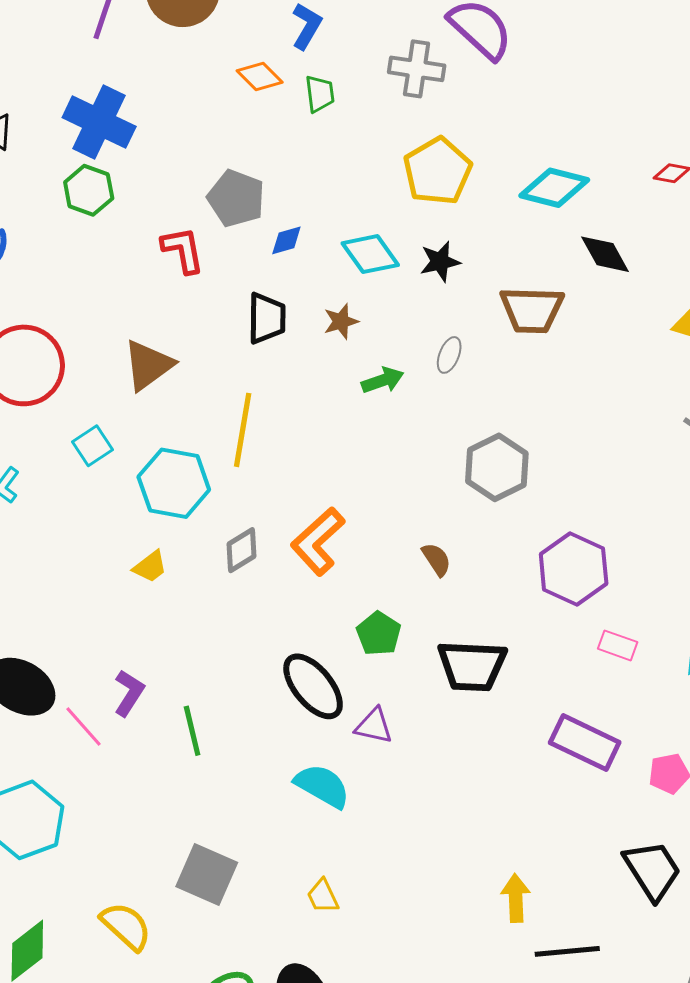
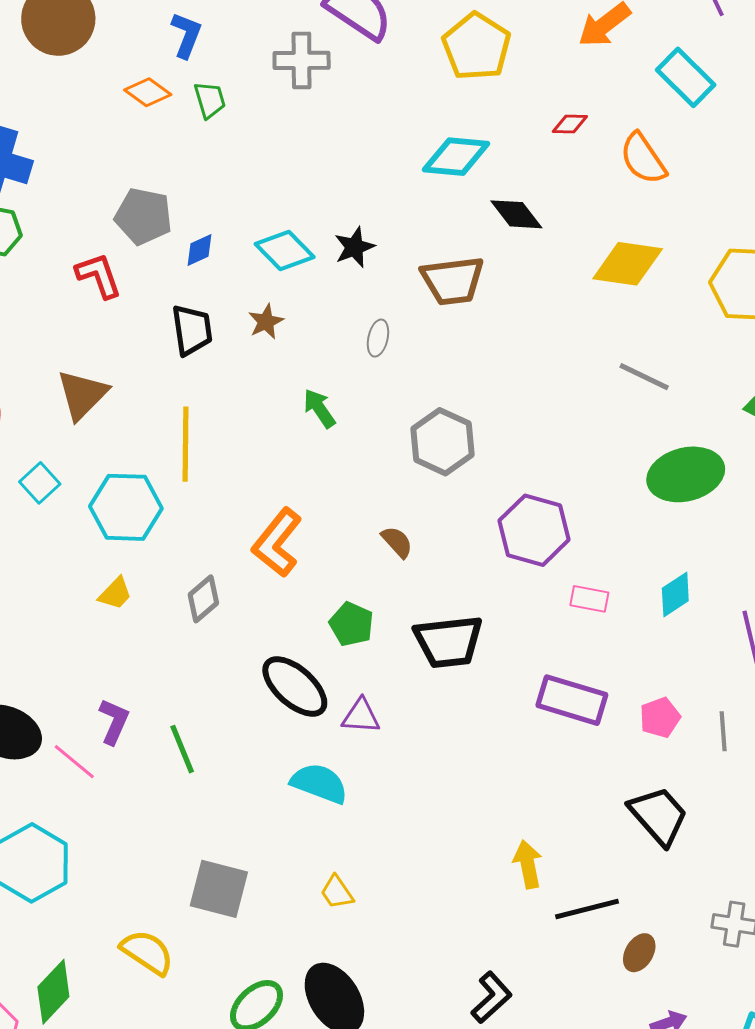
yellow pentagon: (437, 171) -> (476, 47), moved
green arrow: (383, 380) -> (319, 408), moved, turned -96
gray diamond: (242, 550) -> (203, 599), moved

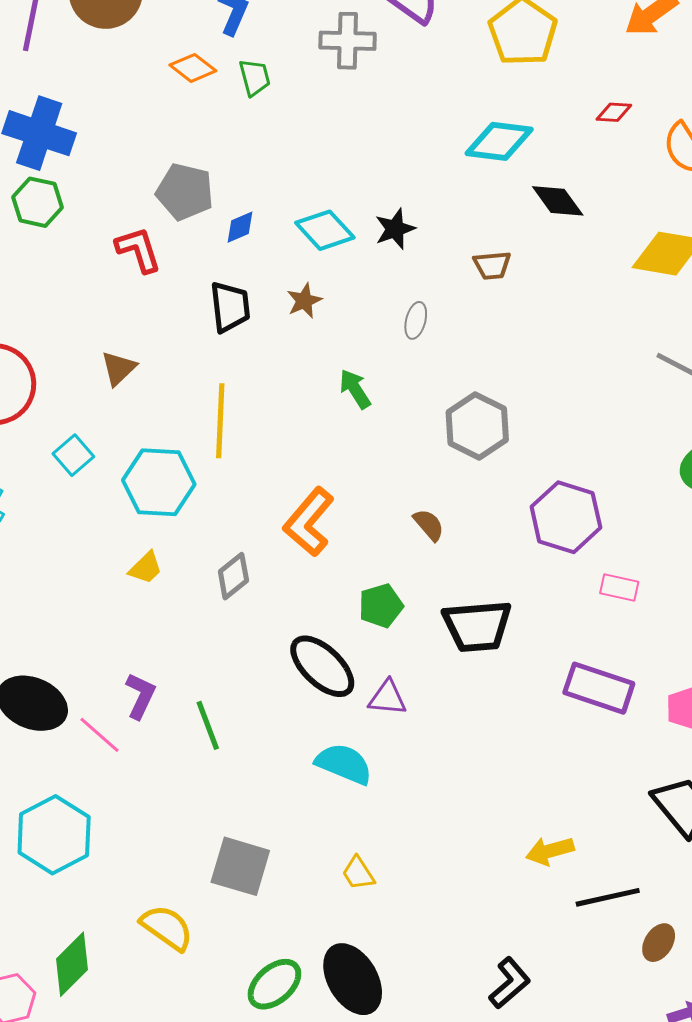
brown trapezoid: (453, 281) -> (492, 265), size x0.6
brown triangle: (82, 395) -> (118, 368), size x0.7
green pentagon: (351, 624) -> (381, 606), turned 30
yellow arrow: (528, 864) -> (550, 851), turned -96

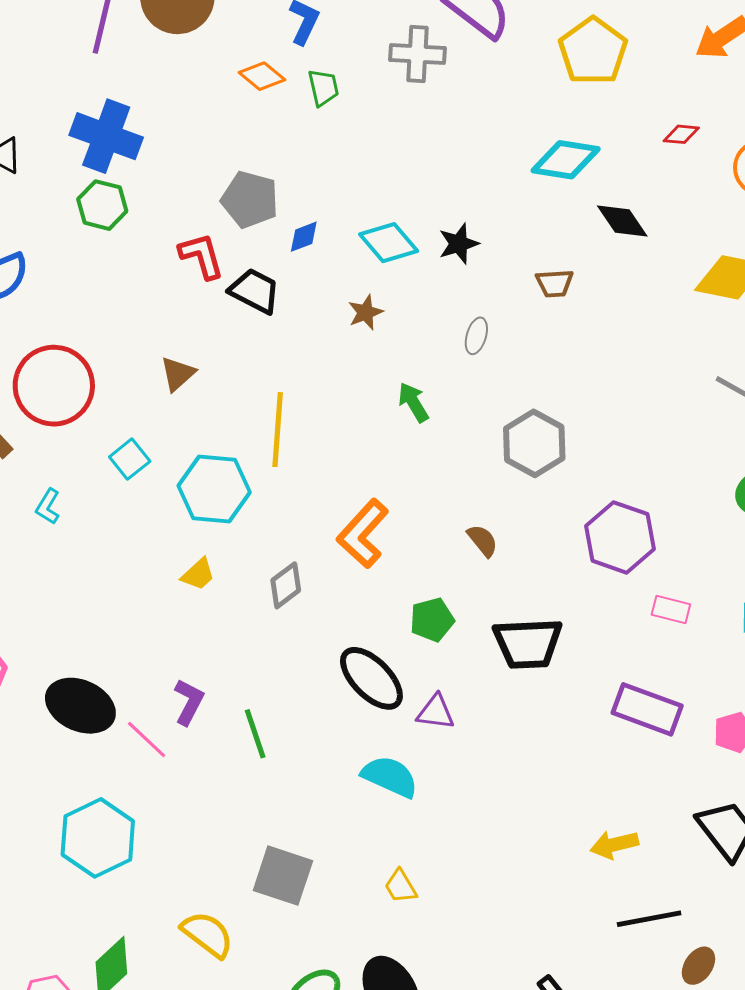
black trapezoid: (230, 307) -> (255, 291), moved, turned -58
yellow arrow: (550, 851) -> (614, 845), moved

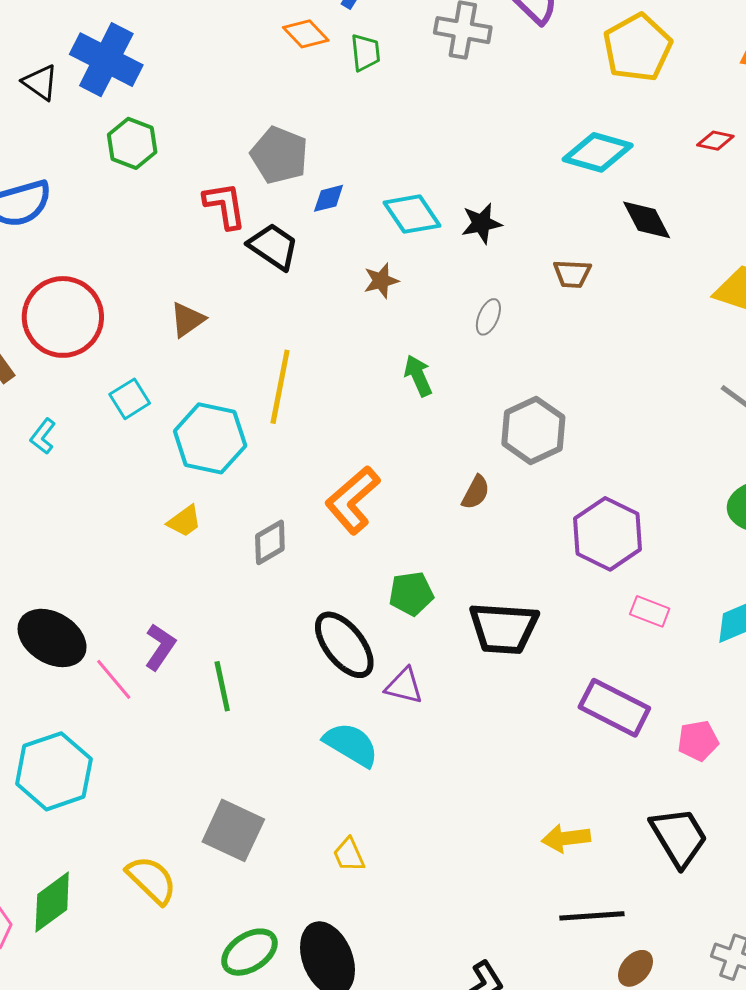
blue cross: (106, 136) -> (106, 60), moved
brown semicircle: (483, 541) -> (476, 492), moved, turned 60

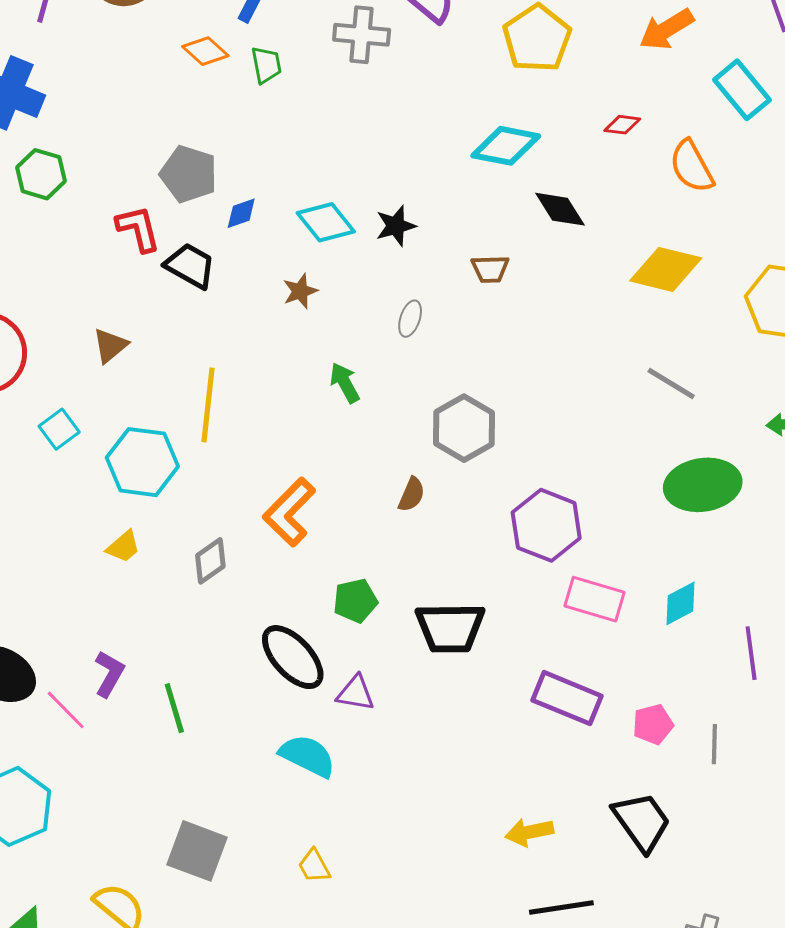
pink rectangle: (650, 611) -> (594, 599), size x1.5

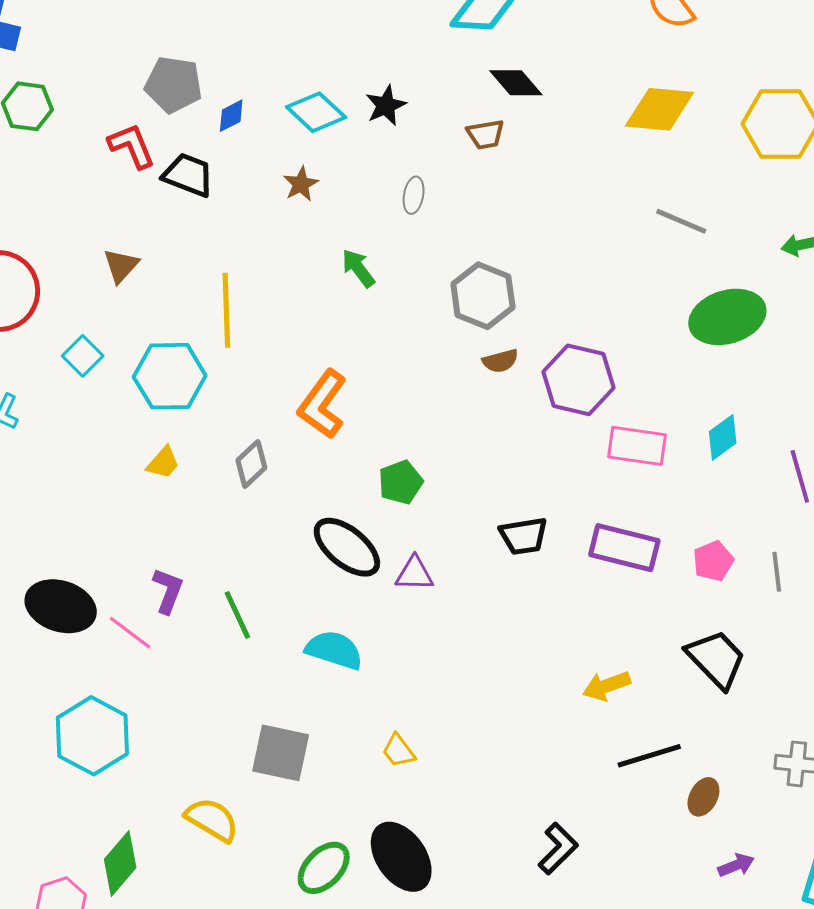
black diamond: (560, 209) -> (516, 83), moved
brown semicircle: (412, 495) -> (500, 361), moved, turned 60
black trapezoid: (450, 628) -> (524, 536), moved, size x0.7
cyan semicircle: (307, 756) -> (334, 650), moved

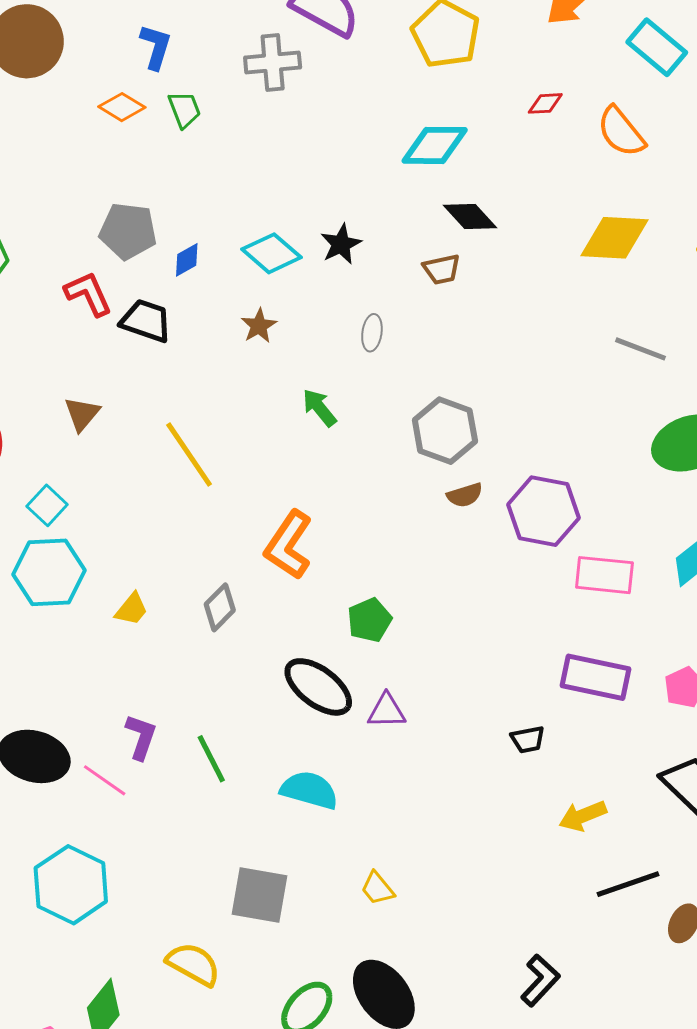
yellow line: (226, 310) -> (189, 454), turned -30
cyan hexagon: (170, 376) -> (49, 572), moved
black trapezoid: (524, 536) -> (528, 739), moved, size x0.7

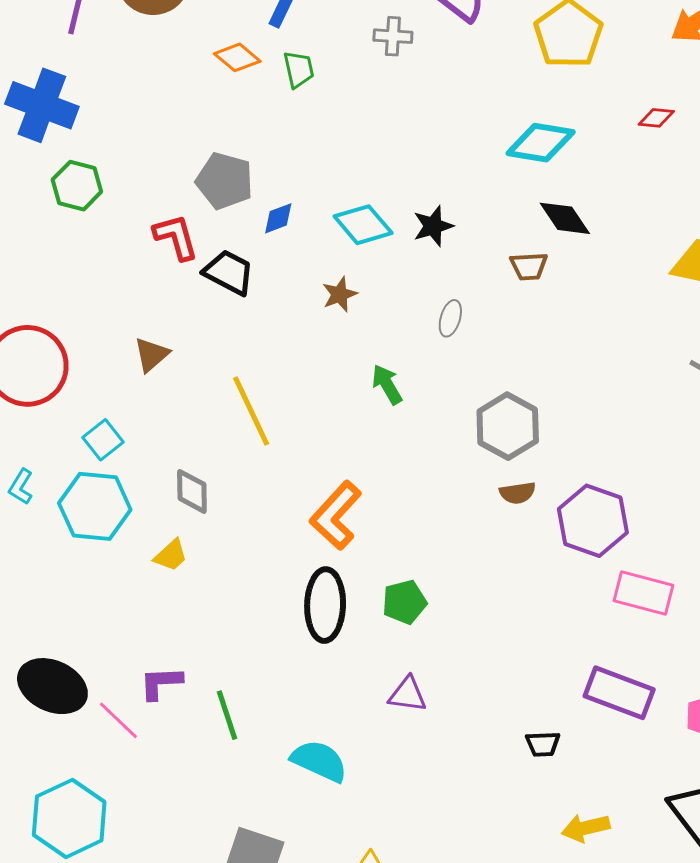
gray cross: (273, 63) -> (393, 36), size x0.7
gray diamond: (220, 607) -> (192, 491), moved, turned -54
black ellipse: (318, 687) -> (325, 605), moved, turned 46
purple L-shape: (141, 737) -> (161, 683), turned -120

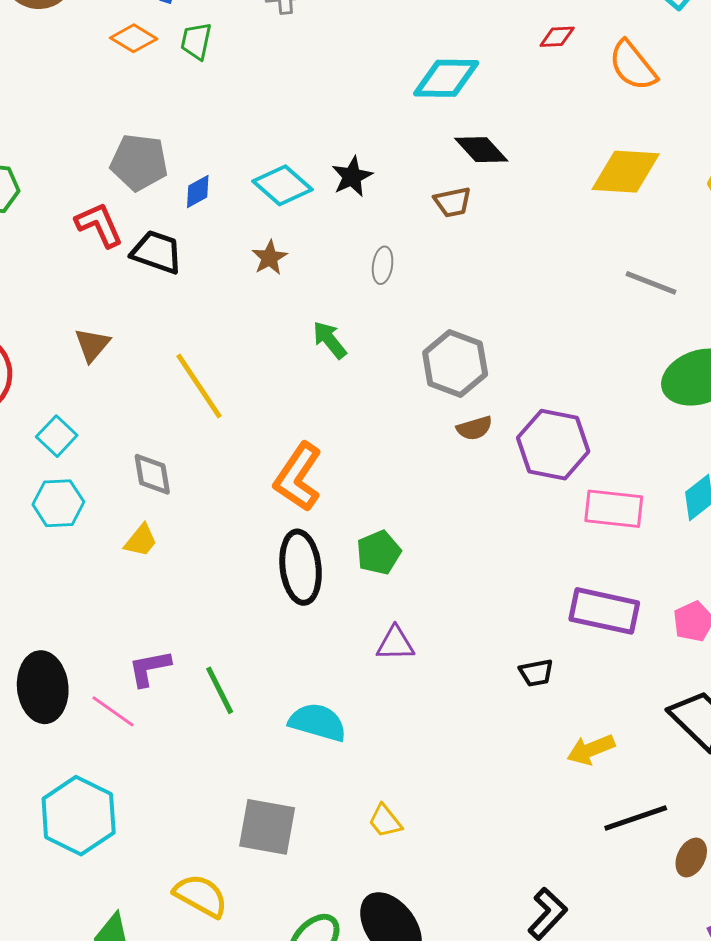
green trapezoid: (299, 69) -> (196, 41), turned -147
cyan hexagon: (95, 506) -> (58, 503), size x0.7
black ellipse: (52, 686) -> (43, 687), turned 68

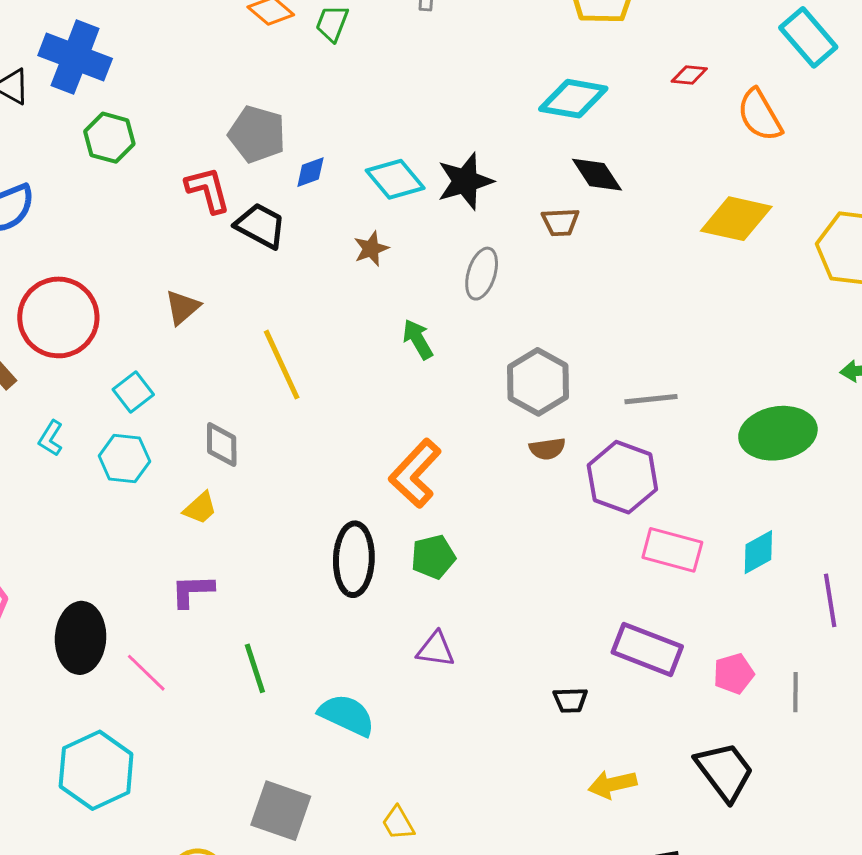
black star: (352, 176) -> (465, 181), size x1.4
gray ellipse: (383, 265) -> (482, 274), size x1.4
gray line: (651, 283) -> (651, 399), moved, turned -36
orange L-shape: (298, 477) -> (415, 473), moved
purple L-shape: (149, 668) -> (192, 591), moved

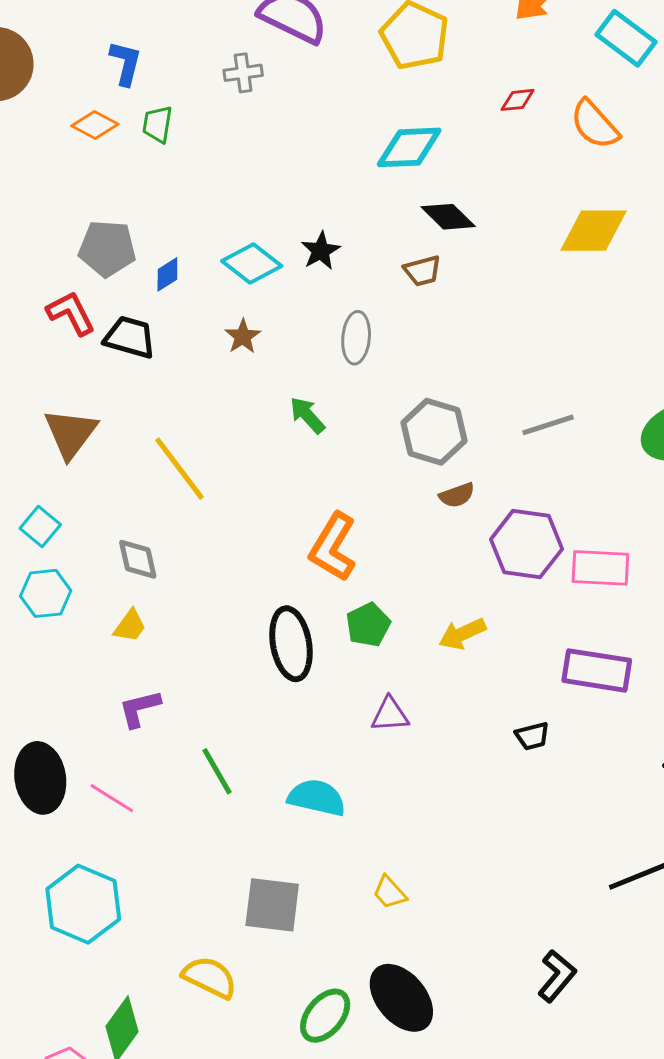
black star: (465, 181) -> (321, 251), size x0.7
brown triangle: (182, 307) -> (71, 433), size x1.5
purple hexagon: (622, 477) -> (526, 544), moved
yellow arrow: (612, 784) -> (462, 634), moved

